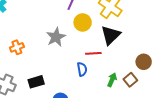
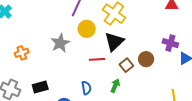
brown circle: (144, 62) -> (146, 59), moved
blue semicircle: (82, 69) -> (86, 88), moved
brown square: (130, 80) -> (126, 65), moved

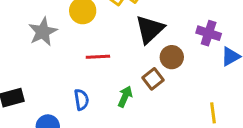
black triangle: (114, 42) -> (150, 29), moved
brown square: (126, 65) -> (153, 79), moved

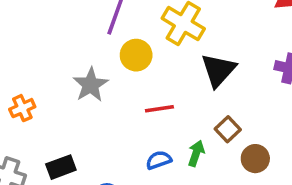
brown circle: (172, 57) -> (255, 159), moved
blue semicircle: (81, 100) -> (159, 160), moved, turned -95

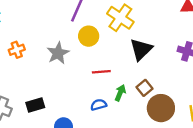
orange cross: (22, 108) -> (17, 50), moved
green arrow: (196, 153) -> (120, 93), moved
brown circle: (255, 159) -> (161, 108), size x1.5

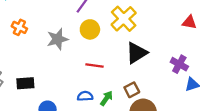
orange cross: (17, 50) -> (19, 27), turned 35
green arrow: (120, 93) -> (106, 98), moved

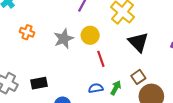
yellow circle: (90, 29) -> (90, 35), moved
black triangle: (137, 53) -> (138, 42), turned -35
red line: (94, 66) -> (101, 59), turned 70

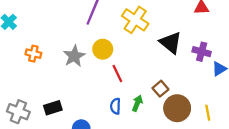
black triangle: (138, 42) -> (171, 43), moved
blue semicircle: (96, 88) -> (115, 106), turned -72

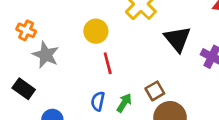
orange cross: (33, 54) -> (26, 30), moved
gray star: (74, 56) -> (46, 55), moved, turned -30
black rectangle: (53, 108) -> (24, 89), turned 42

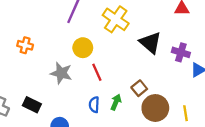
orange cross: (26, 30) -> (25, 45), moved
gray star: (46, 55) -> (61, 73), moved

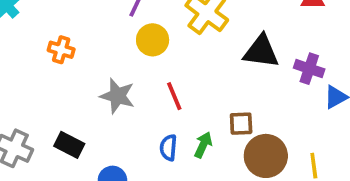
black triangle: (150, 43) -> (261, 52), turned -35
yellow circle: (83, 48) -> (153, 40), moved
brown square: (139, 88) -> (241, 124), turned 35

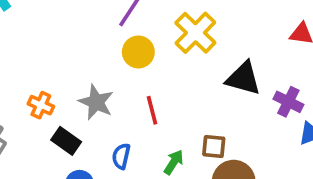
orange cross: (61, 50) -> (41, 105), moved
black rectangle: (69, 145) -> (66, 141), moved
blue semicircle: (168, 148) -> (121, 156), moved

